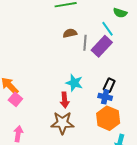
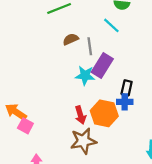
purple rectangle: (102, 46) -> (102, 65), moved
cyan star: (74, 83) -> (85, 75), moved
orange hexagon: (108, 118) -> (104, 113), moved

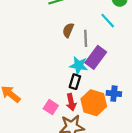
brown semicircle: (71, 39) -> (68, 30), turned -48
black rectangle: (127, 88) -> (75, 82), moved
pink square: (25, 126) -> (51, 107), moved

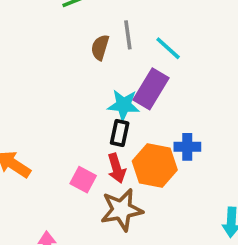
cyan line: (108, 21) -> (168, 48), moved
gray line: (86, 38) -> (128, 35), moved

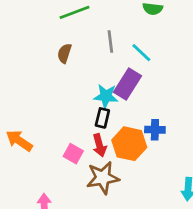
brown semicircle: (100, 47) -> (64, 53), moved

